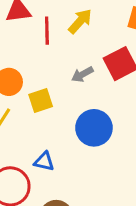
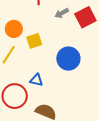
gray arrow: (82, 74) -> (62, 13), moved

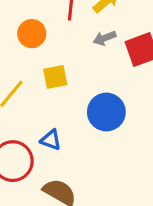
orange circle: (14, 29) -> (32, 34), moved

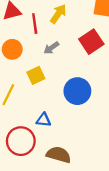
gray arrow: (105, 38) -> (51, 48), moved

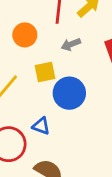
blue circle: (77, 91) -> (69, 93), moved

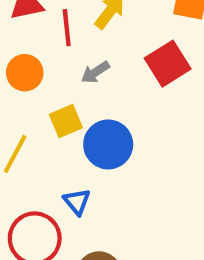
blue triangle: (41, 126) -> (77, 202), turned 42

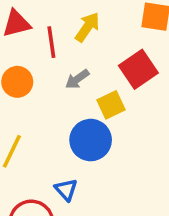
yellow square: (66, 121) -> (111, 105), moved

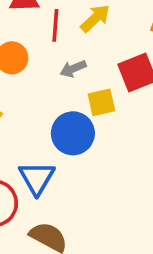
blue triangle: (66, 190) -> (37, 178), size x1.5

